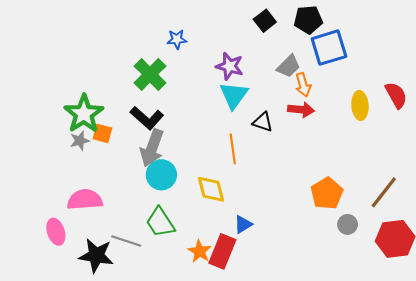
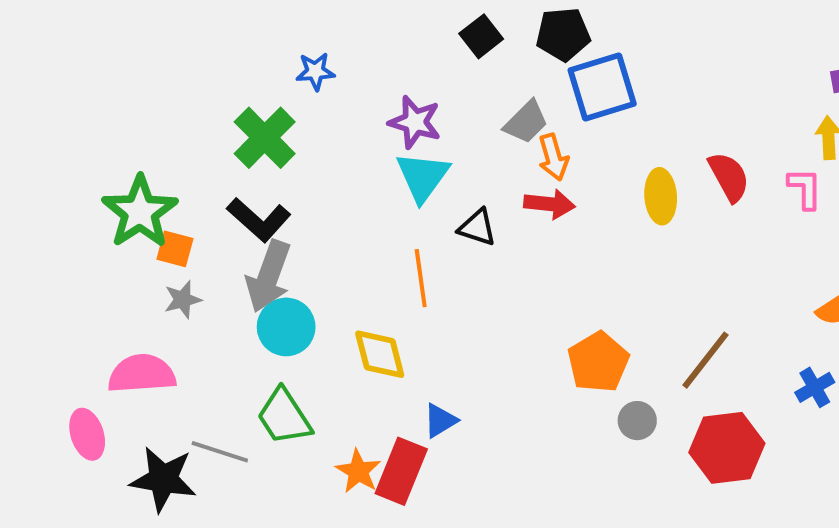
gray star: (80, 141) -> (183, 300), moved

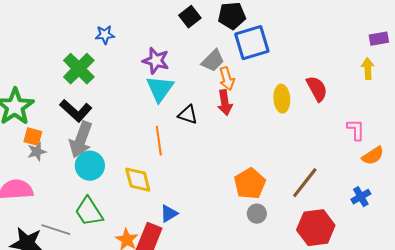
pink L-shape: (805, 188) -> (356, 130), moved
red arrow: (549, 204) -> (225, 103), turned 75
orange square: (175, 249) -> (33, 137), moved
gray circle: (637, 421) -> (257, 214), moved

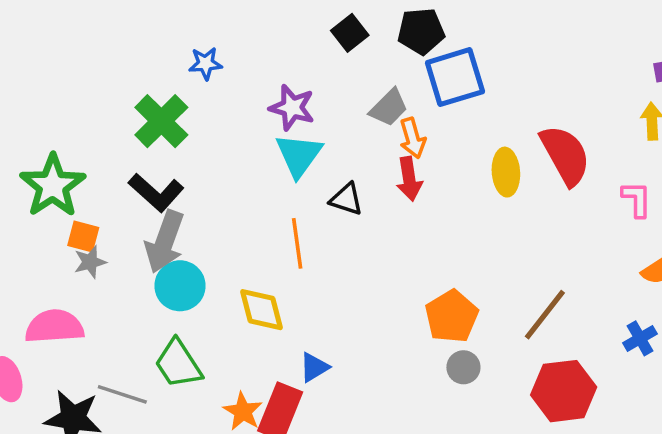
red semicircle: (317, 89) -> (565, 155), size x1.4
pink L-shape: (356, 130) -> (637, 199), moved

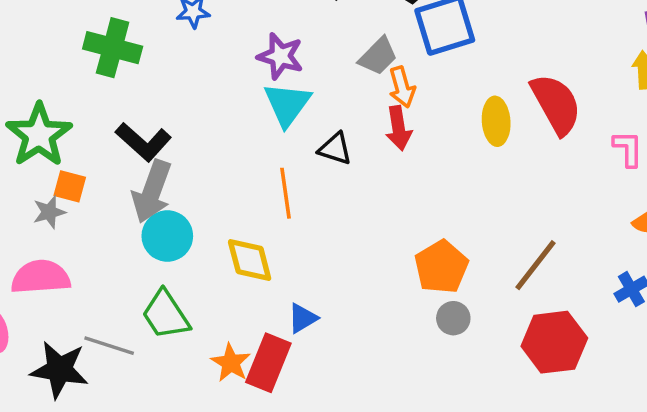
green cross: (161, 121) -> (113, 48), moved, turned -30
gray star: (90, 262) -> (49, 212), moved

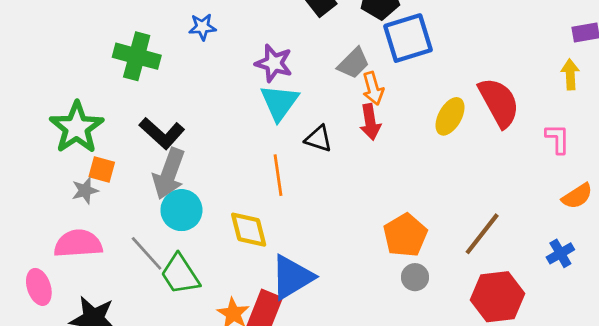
yellow ellipse: (496, 121) -> (450, 116), turned 33
blue triangle: (303, 318) -> (292, 277), size x1.8
gray line: (109, 346) -> (147, 253), moved, turned 30

